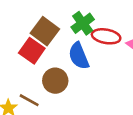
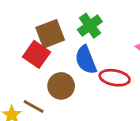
brown square: (45, 31) -> (50, 34), turned 32
red ellipse: (106, 36) -> (115, 78), moved

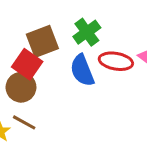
red ellipse: (115, 78) -> (116, 61), moved
brown circle: (61, 86) -> (21, 87), moved

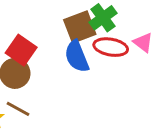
green cross: (87, 32) -> (103, 18), moved
brown square: (42, 41) -> (80, 27), moved

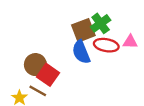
pink triangle: (143, 42) -> (130, 42), turned -35
red square: (21, 50) -> (48, 75), moved

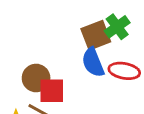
red ellipse: (106, 45) -> (124, 71), moved
red square: (48, 75) -> (52, 91), turned -35

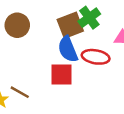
brown circle: (36, 78) -> (17, 25), moved
red square: (52, 91) -> (61, 75), moved

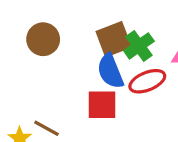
green cross: (89, 18) -> (139, 46), moved
red ellipse: (96, 57) -> (147, 81), turned -32

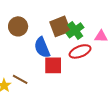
blue semicircle: (110, 71) -> (42, 47), moved

